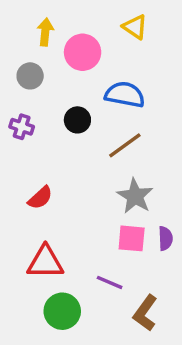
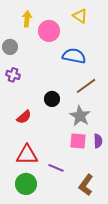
gray circle: (30, 76) -> (10, 47), moved
black circle: (77, 120) -> (52, 99), moved
brown line: (125, 145) -> (86, 86), moved
purple line: (110, 282) -> (56, 168), moved
green circle: (62, 311) -> (26, 184), moved

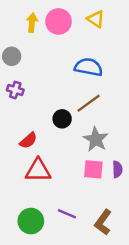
pink circle: (49, 31) -> (58, 21), moved
brown line: (86, 86) -> (89, 103), moved
red triangle: (27, 155) -> (38, 171), moved
purple line: (56, 168) -> (67, 214), moved

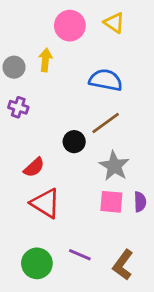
yellow arrow: (32, 23) -> (45, 60), moved
red triangle: (38, 171) -> (45, 203), turned 32

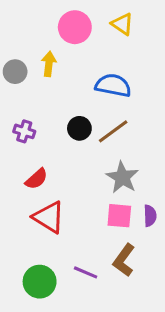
purple cross: (18, 107) -> (24, 131), moved
black circle: (74, 142) -> (79, 128), moved
brown L-shape: (123, 265) -> (124, 260), moved

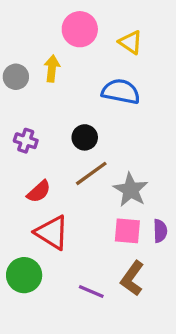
yellow triangle: (122, 24) -> (131, 42), moved
brown line: (113, 131) -> (91, 173), moved
green circle: (40, 282) -> (24, 275), moved

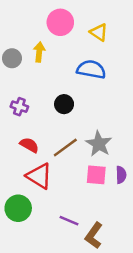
brown line: (91, 173) -> (65, 148), moved
red semicircle: (39, 192) -> (29, 145), turned -108
brown L-shape: (132, 278) -> (94, 236), moved

